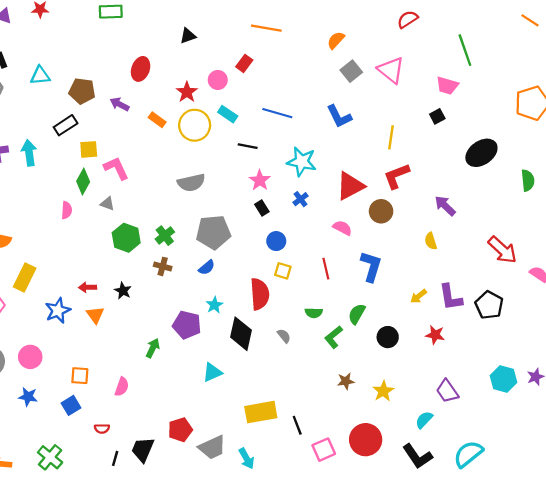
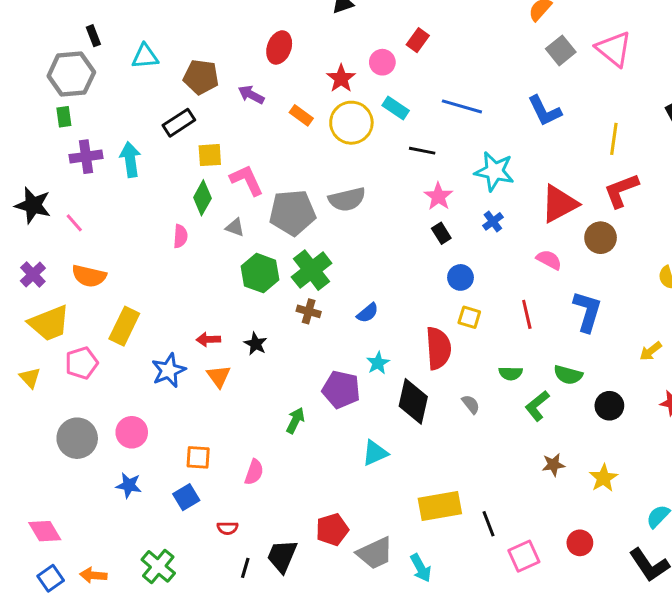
gray pentagon: (213, 232) -> (292, 213), moved
green cross: (165, 236) -> (312, 270), size x1.5
green semicircle: (357, 314) -> (568, 375), turned -105
red circle: (366, 440) -> (580, 543), size x0.6

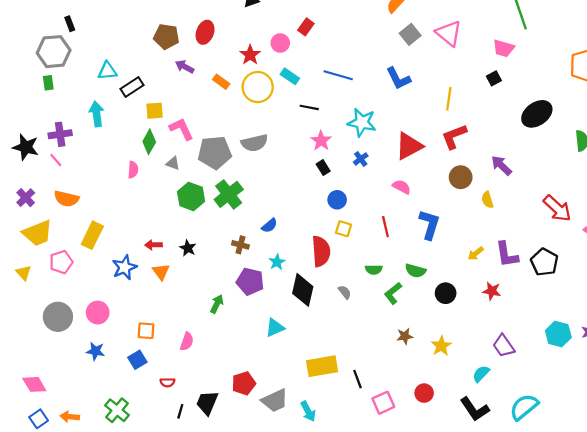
cyan triangle: (145, 56) -> (107, 71), moved
brown pentagon: (201, 77) -> (166, 37), moved
purple cross: (86, 157) -> (60, 134), moved
brown circle: (601, 238) -> (461, 177), moved
brown cross: (309, 311) -> (240, 245), moved

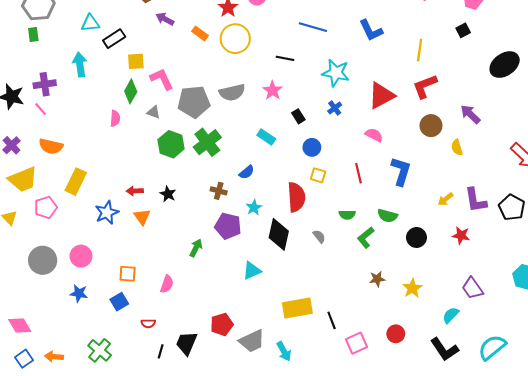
cyan rectangle: (290, 76) -> (266, 137), moved
pink star: (321, 141) -> (273, 90), moved

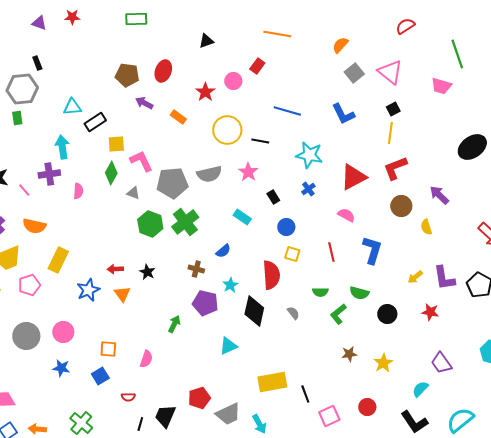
black square: (463, 30) -> (393, 109), moved
yellow circle: (235, 39) -> (227, 130), moved
purple cross: (45, 84) -> (49, 174), moved
pink semicircle: (115, 118) -> (78, 191), moved

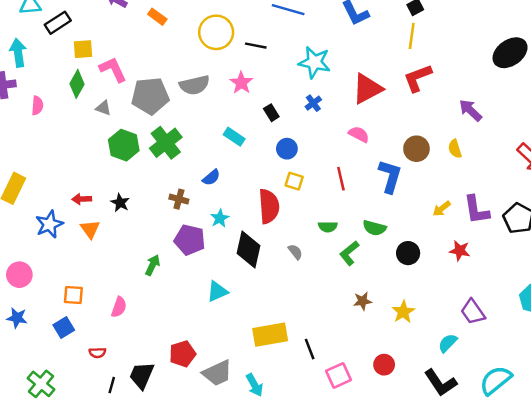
brown circle: (401, 206) -> (416, 149), moved

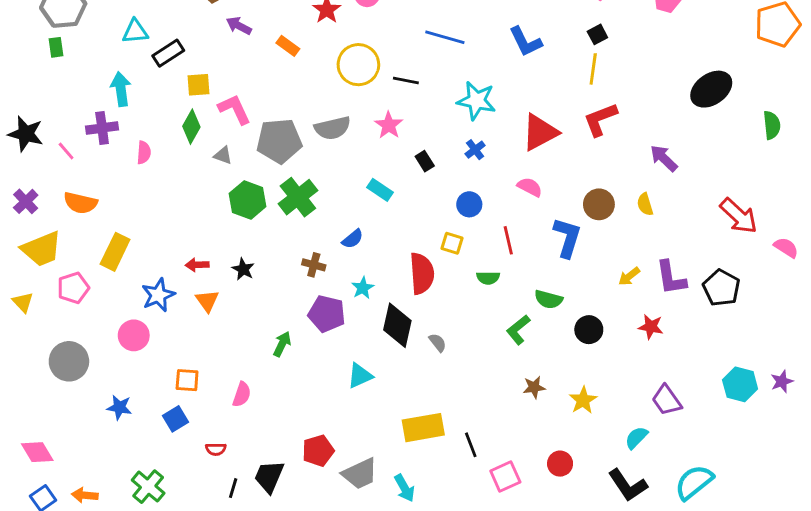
blue circle: (287, 149) -> (469, 204), moved
green semicircle: (328, 227) -> (488, 278), moved
gray semicircle: (295, 252) -> (438, 343), moved
pink circle: (19, 275) -> (134, 335), moved

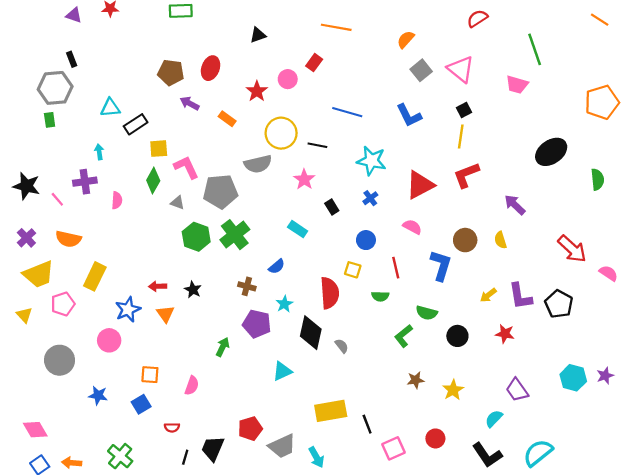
cyan arrow: (121, 89) -> (99, 152), size x0.6
gray semicircle: (332, 128) -> (258, 164), moved

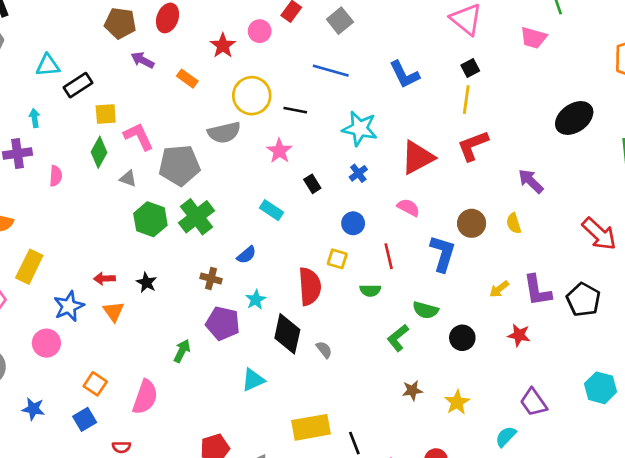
gray square: (421, 70) -> (340, 21), moved
orange square: (150, 375) -> (95, 384), turned 30
pink semicircle: (192, 386) -> (145, 397), size x1.5

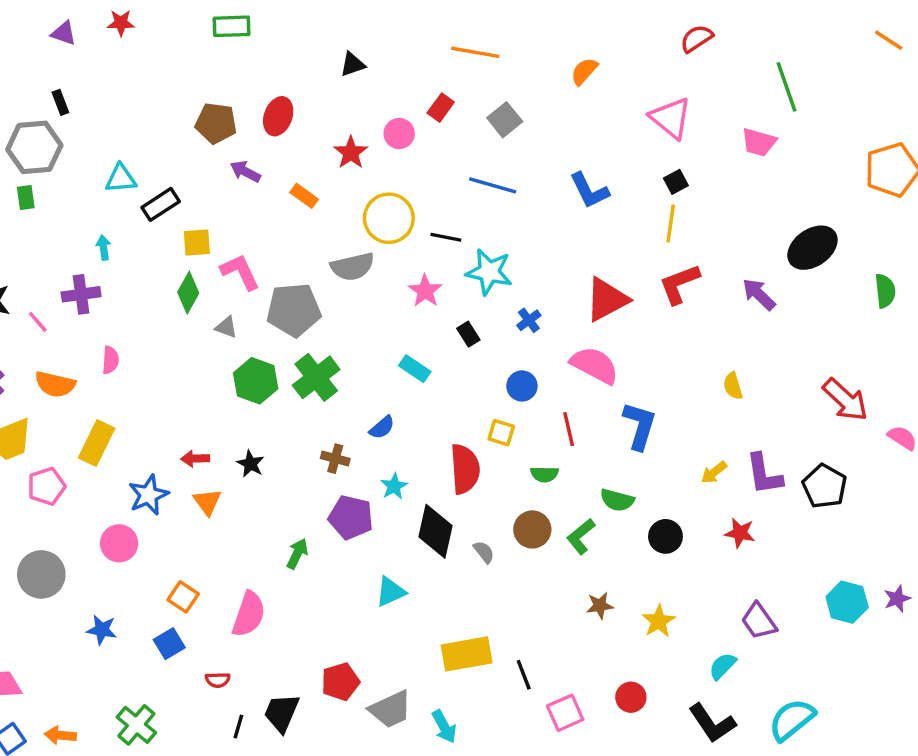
cyan star: (360, 129) -> (489, 272), moved
pink semicircle: (56, 176) -> (110, 360), moved
purple arrow: (531, 181) -> (759, 294), moved
pink semicircle: (408, 207) -> (595, 365), size x1.6
brown circle: (472, 223) -> (532, 529), moved

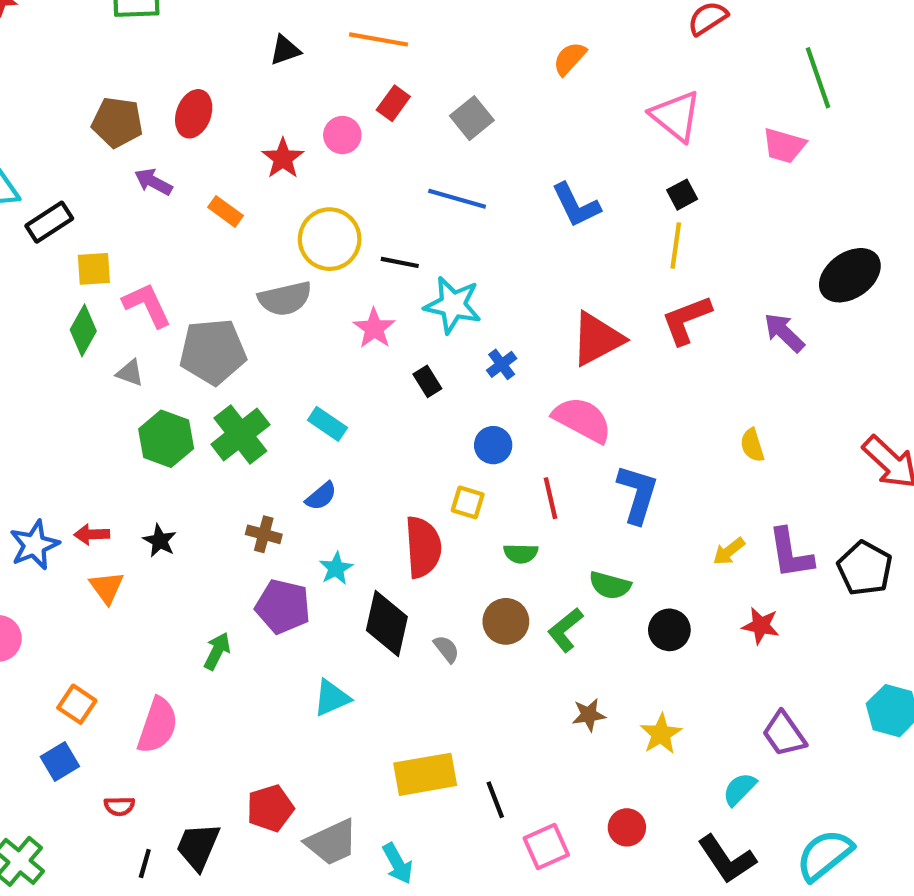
orange line: (475, 52) -> (378, 39), moved
cyan rectangle: (415, 369) -> (327, 424), moved
blue star: (148, 495) -> (34, 545), moved

